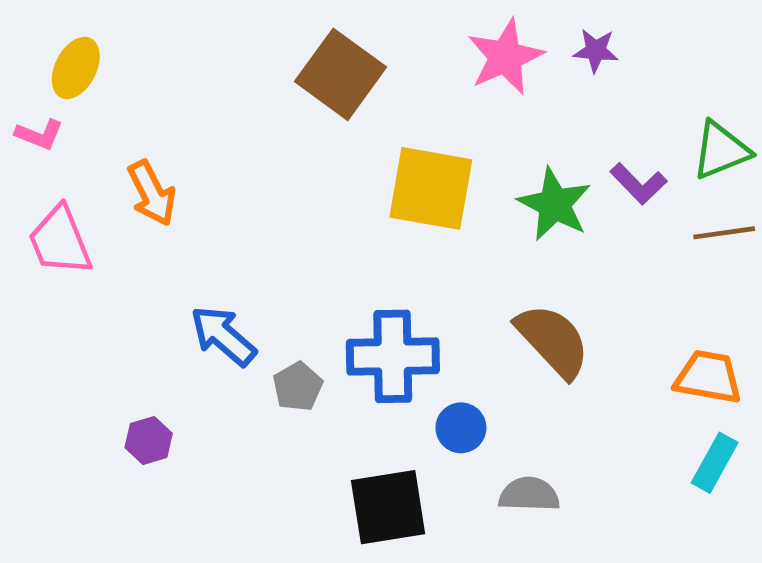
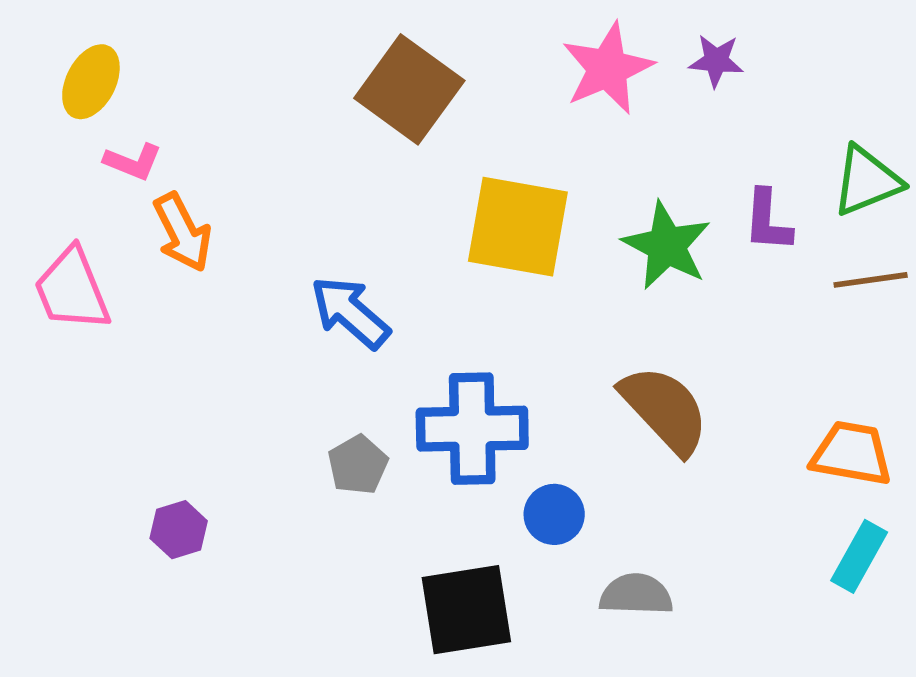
pink L-shape: (39, 135) -> (133, 162), moved
purple L-shape: (639, 184) -> (768, 221), turned 48
blue arrow: (223, 336) -> (350, 312), moved

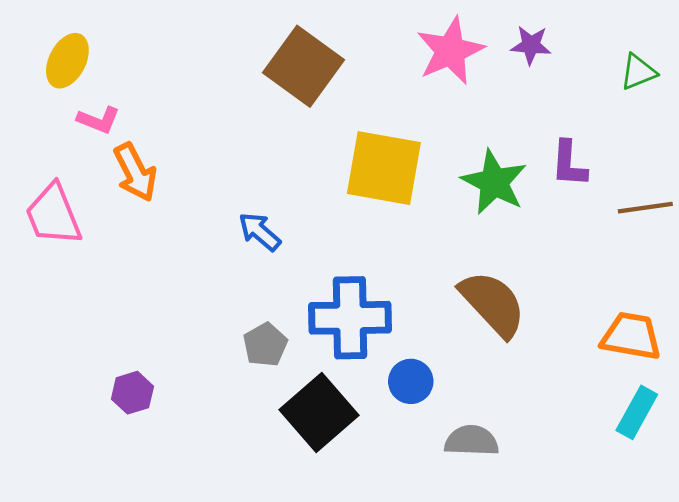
green triangle: (867, 181) -> (638, 72), moved, size x0.7
blue arrow: (350, 312) -> (260, 232), size x0.7
black square: (466, 610) -> (319, 412), moved, turned -32

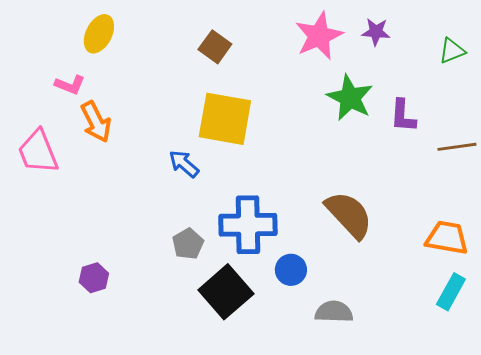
yellow ellipse: (67, 61) -> (99, 34), moved
brown square: (303, 66) -> (215, 47), size x0.6
yellow square: (384, 168) -> (225, 119), moved
green star: (494, 182) -> (350, 98), moved

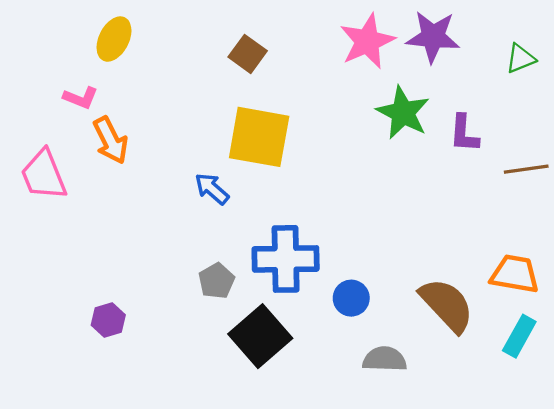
purple star: (376, 32) -> (433, 37), size x1.6
brown semicircle: (349, 215) -> (447, 305), moved
blue circle: (291, 270) -> (351, 298), moved

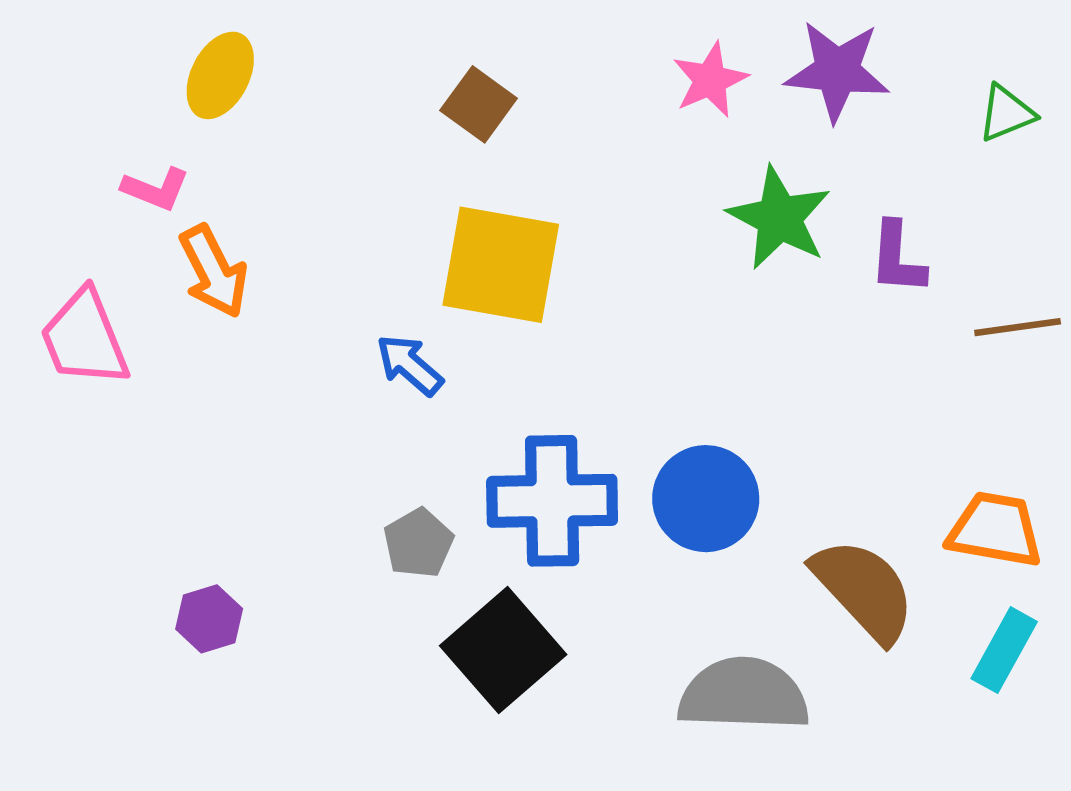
pink star: (367, 41) -> (710, 80), size x0.7
blue circle: (351, 298) -> (706, 499), moved, size x1.5
gray semicircle: (385, 359) -> (744, 695), size x1.5

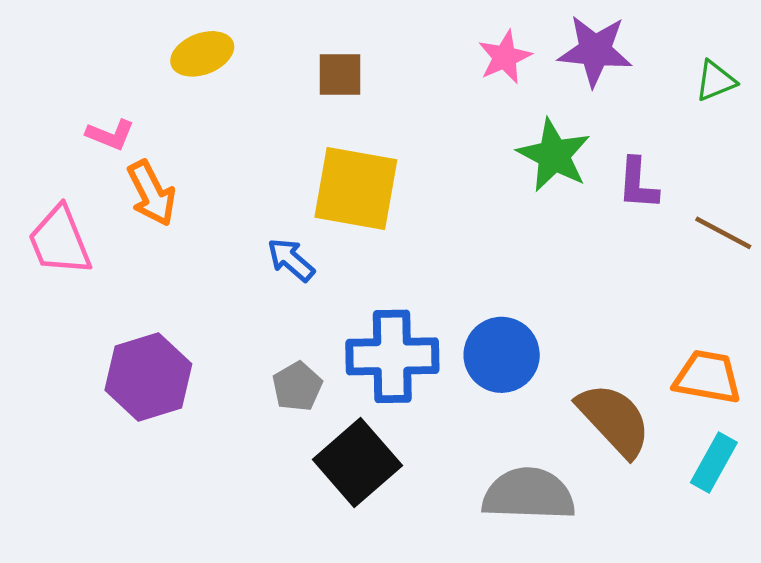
yellow ellipse: (220, 75) -> (202, 54), moved, turned 42
brown square: (479, 104) -> (340, 74), turned -36
brown line: (1018, 327) -> (723, 233), turned 36
purple hexagon: (209, 619) -> (148, 377), moved, size x1.8

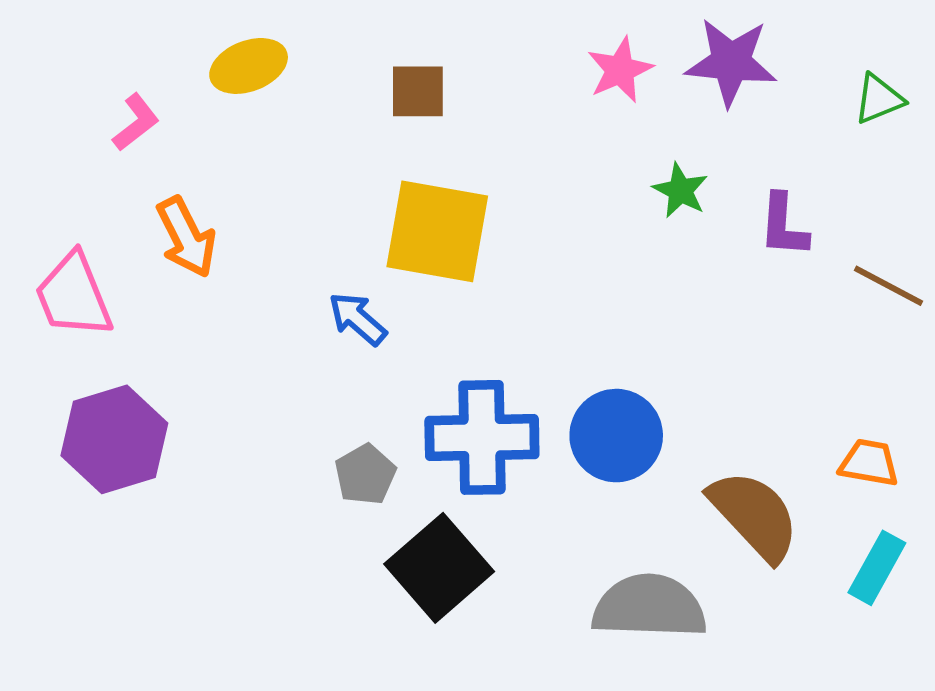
pink L-shape: (110, 135) -> (136, 122), moved, turned -60
green star: (554, 155) -> (680, 190), size x0.6
purple hexagon: (148, 377) -> (114, 439), moved
orange trapezoid: (708, 377) -> (869, 463), size x0.7

